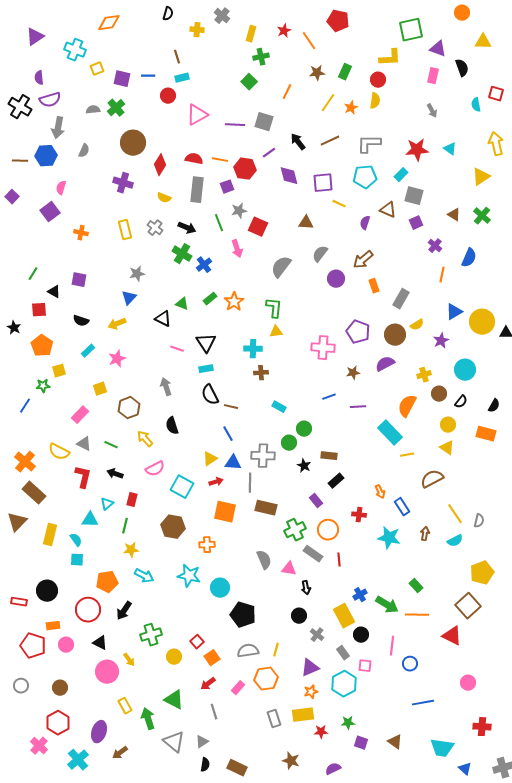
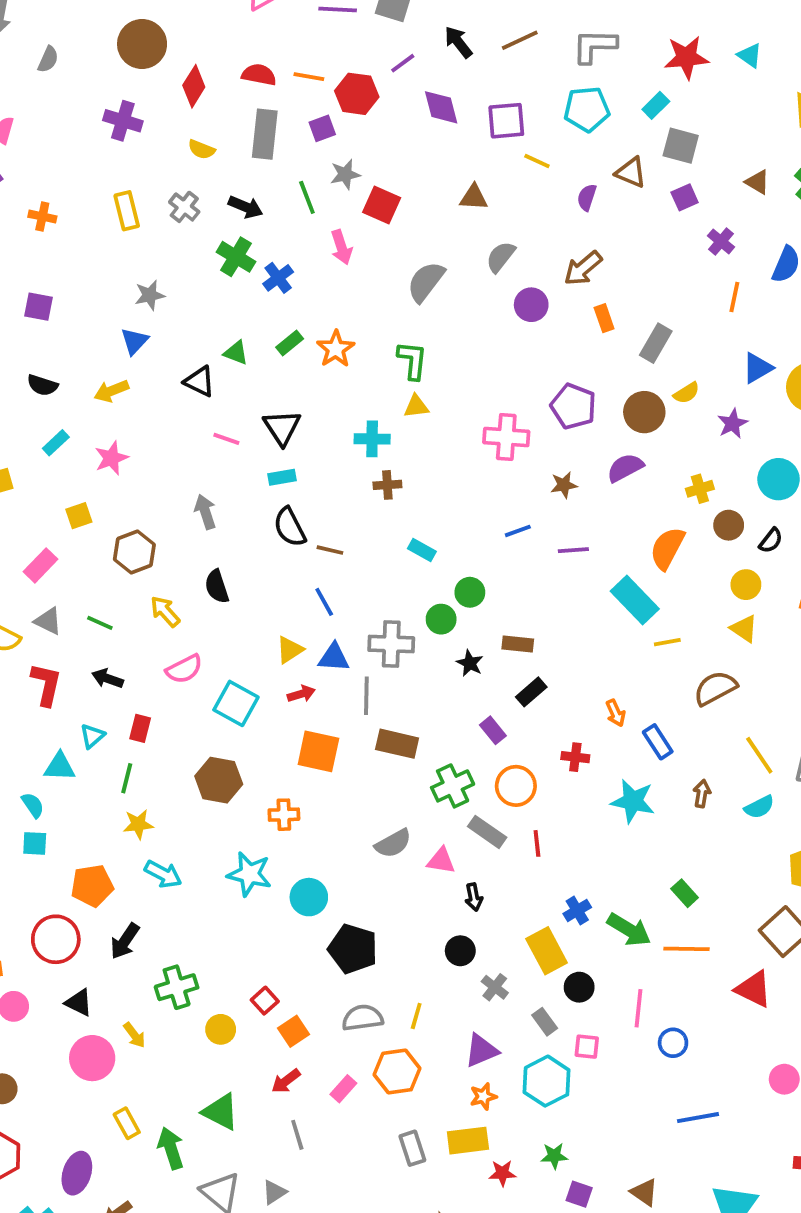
gray semicircle: (264, 560) -> (393, 843), turned 84

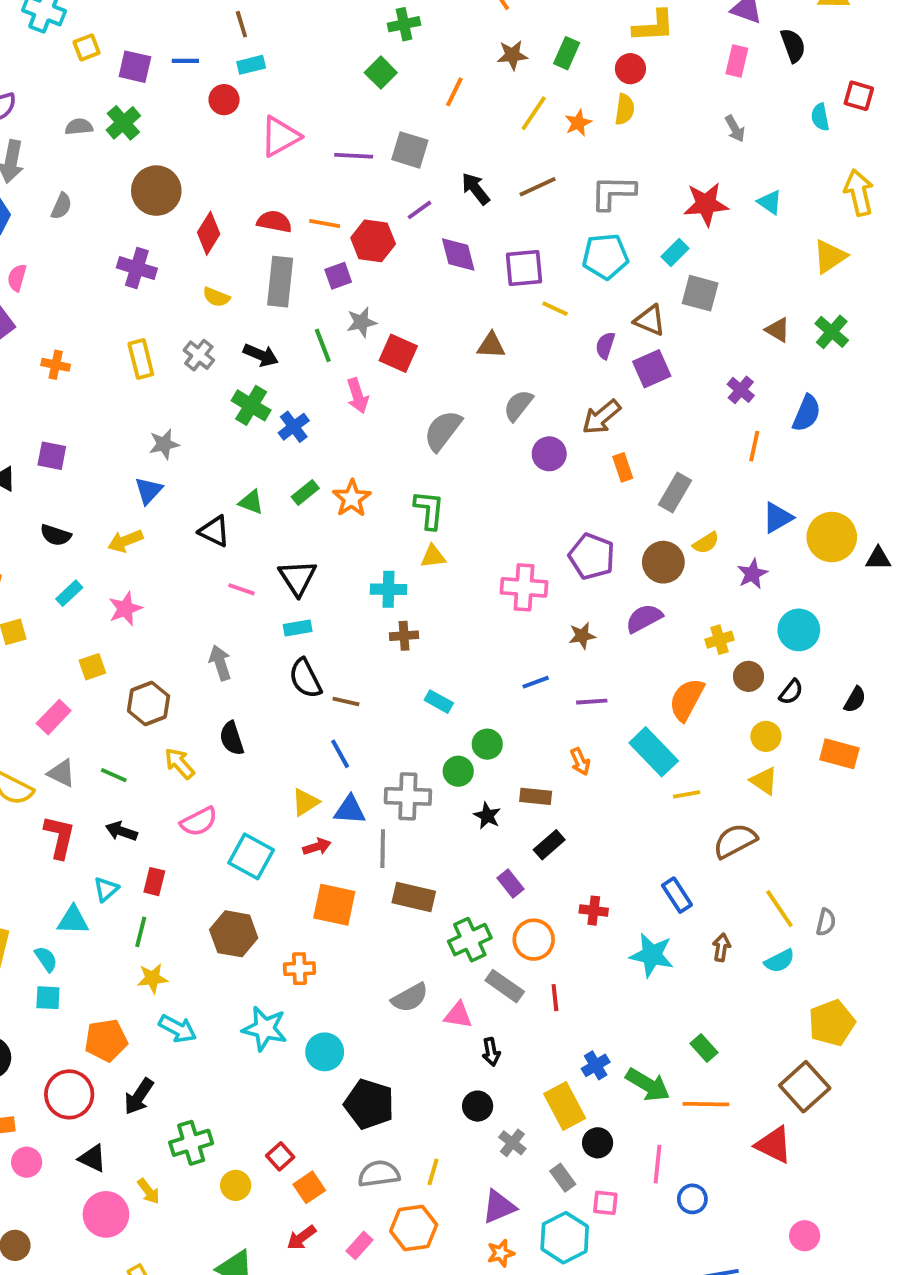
purple square: (685, 197) -> (652, 369), moved, size x1.4
orange arrow: (616, 713) -> (580, 762), moved

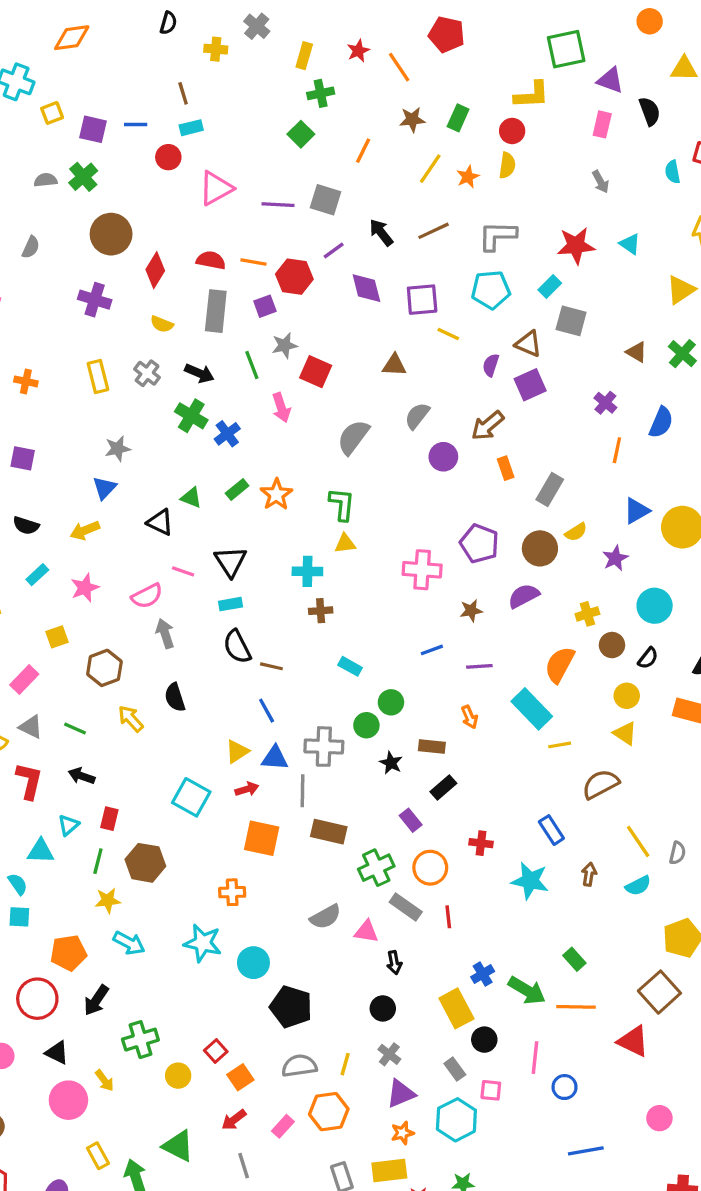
pink semicircle: (199, 822) -> (147, 596), moved
brown hexagon: (234, 934) -> (145, 863), moved
gray cross: (512, 1143) -> (389, 1054), moved

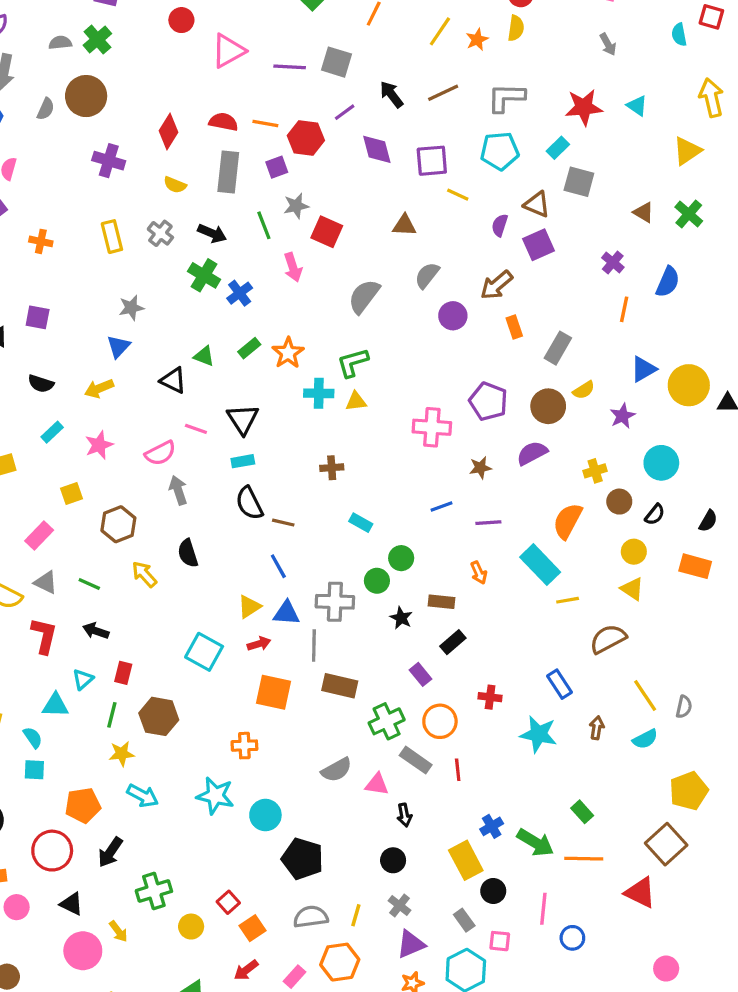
brown circle: (111, 234) -> (86, 96), moved
green L-shape: (342, 504) -> (353, 363), turned -112
cyan cross: (307, 571) -> (319, 393), moved

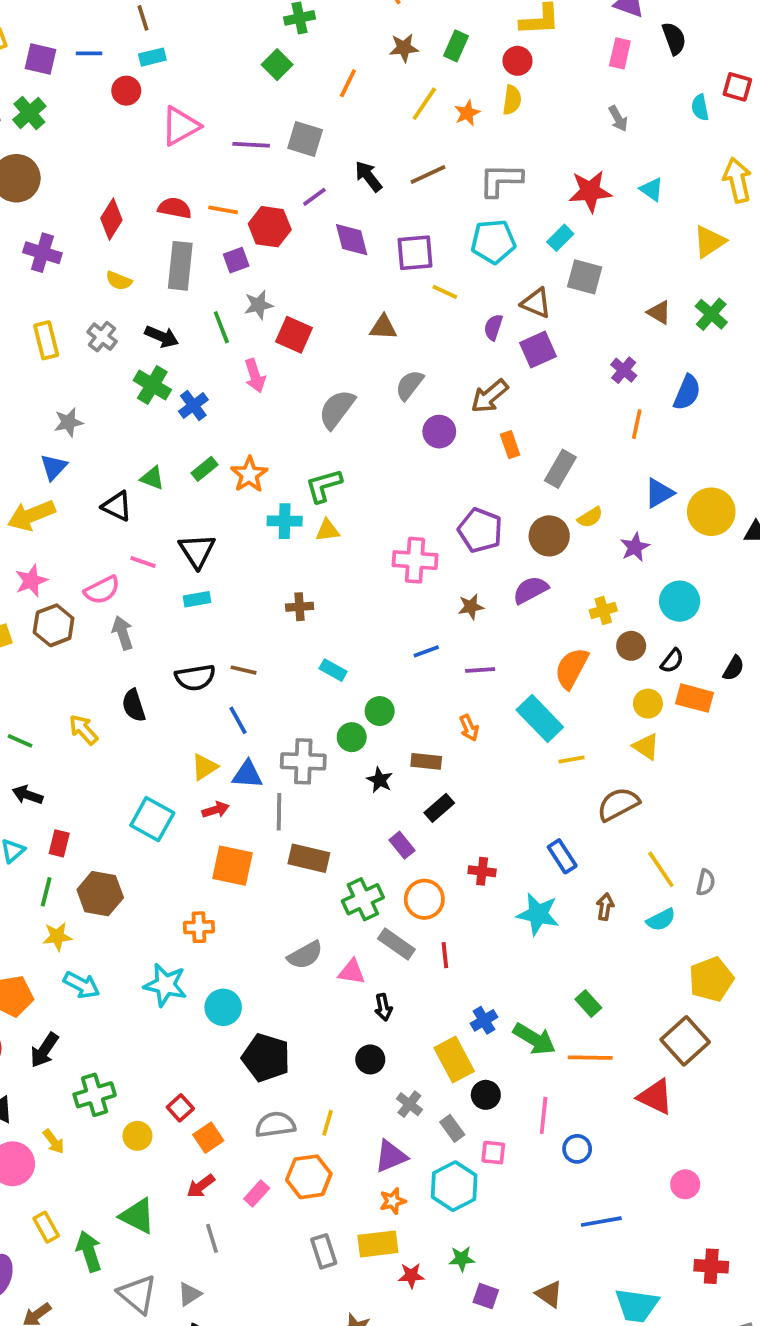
yellow arrow: (99, 388) -> (31, 515), size x1.4
black semicircle: (249, 503) -> (195, 678), moved, turned -72
brown hexagon: (118, 524) -> (54, 625), moved
orange rectangle: (695, 566) -> (694, 698), moved
gray cross: (400, 906) -> (409, 1104), moved

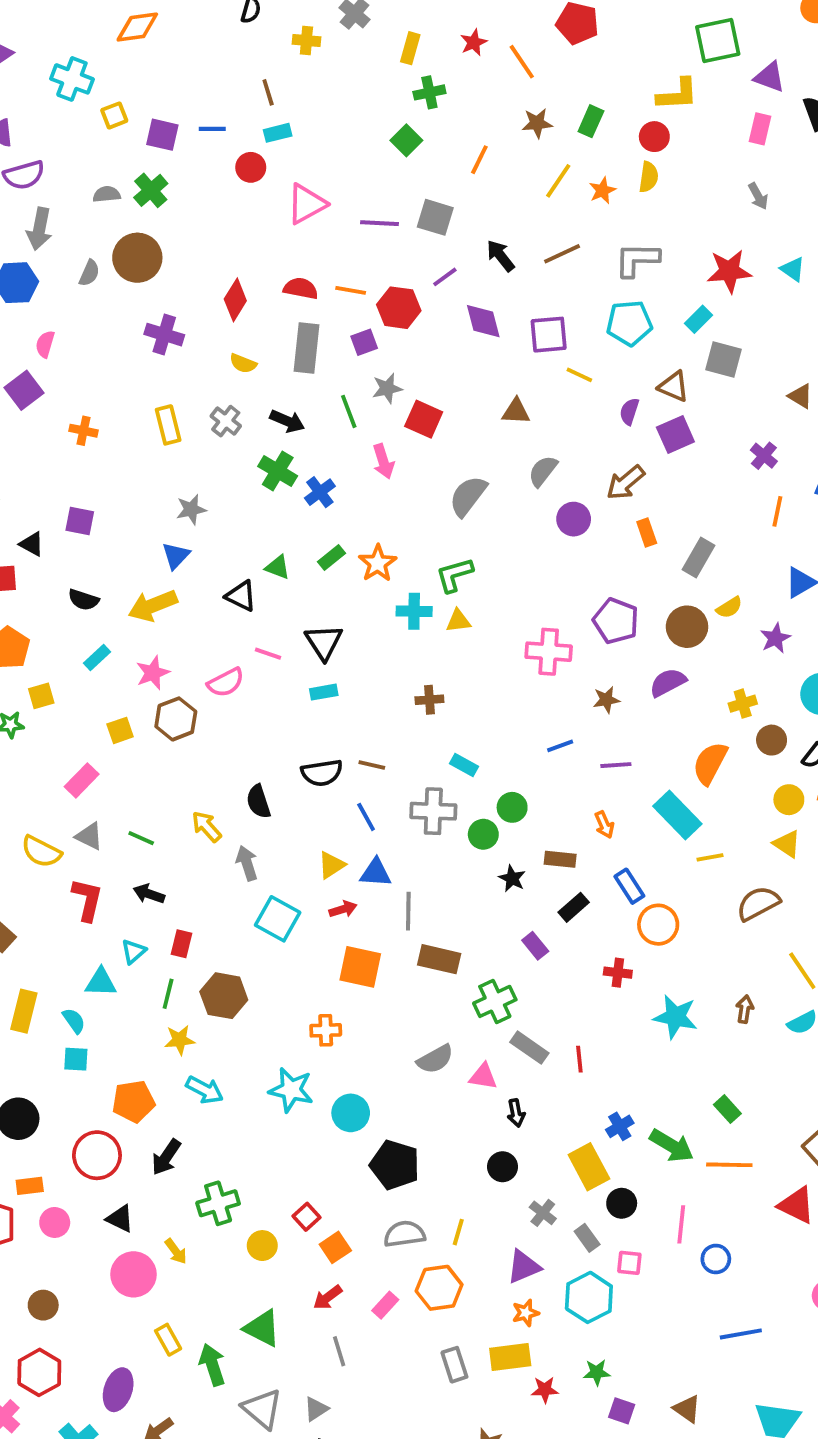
gray arrow: (123, 633) -> (247, 863), moved
gray cross: (303, 761) -> (433, 811), moved
blue rectangle: (562, 856) -> (629, 886), moved
orange circle: (424, 899) -> (658, 925), moved

